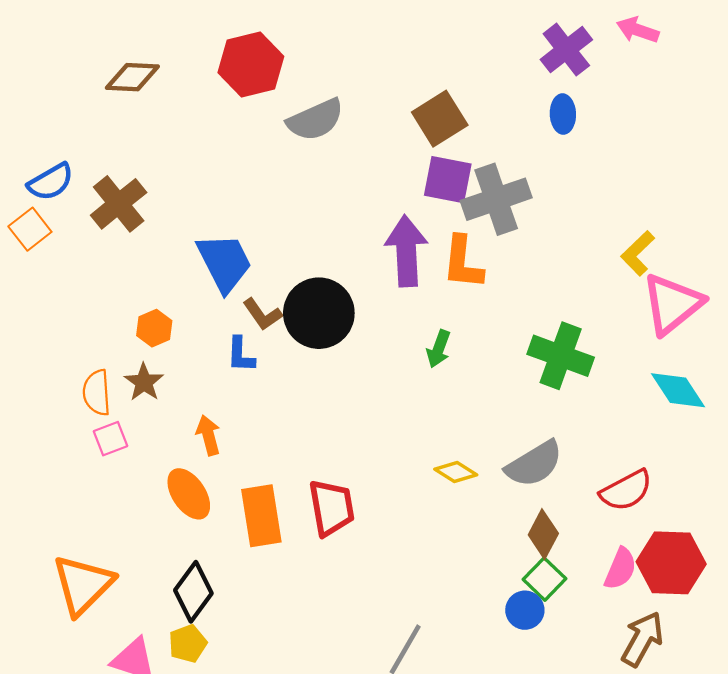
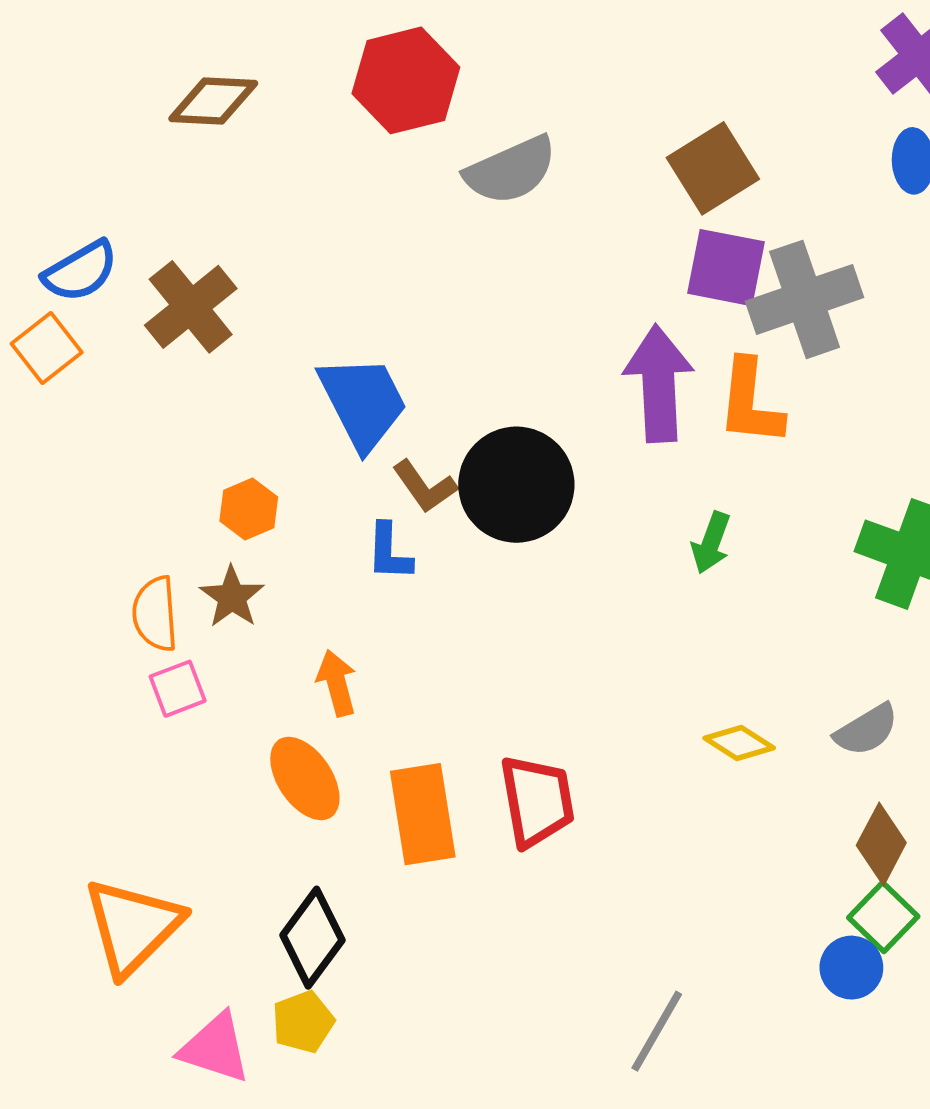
gray semicircle: (534, 464) -> (866, 730), size x0.7

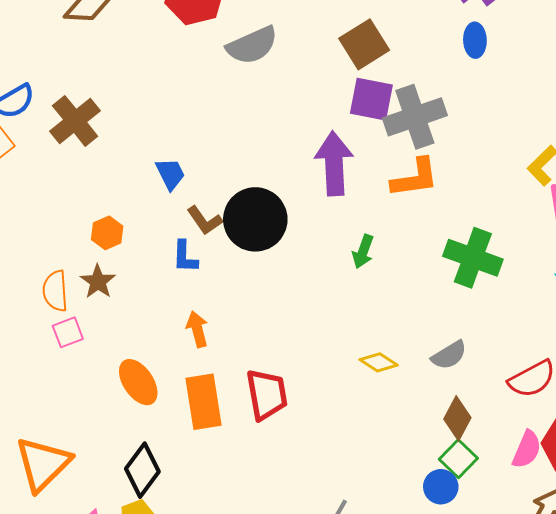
blue trapezoid: (363, 402) -> (170, 174), size x0.6
orange L-shape: (750, 402) -> (415, 178), moved, turned -104
orange arrow: (337, 683) -> (197, 329), moved

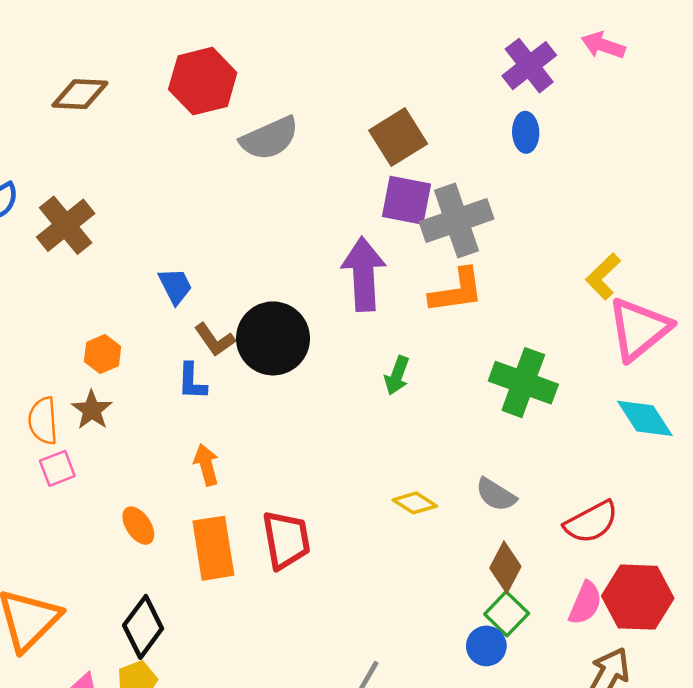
gray semicircle: (449, 355) -> (496, 495), turned 63
orange ellipse: (138, 382) -> (138, 526), size x0.7

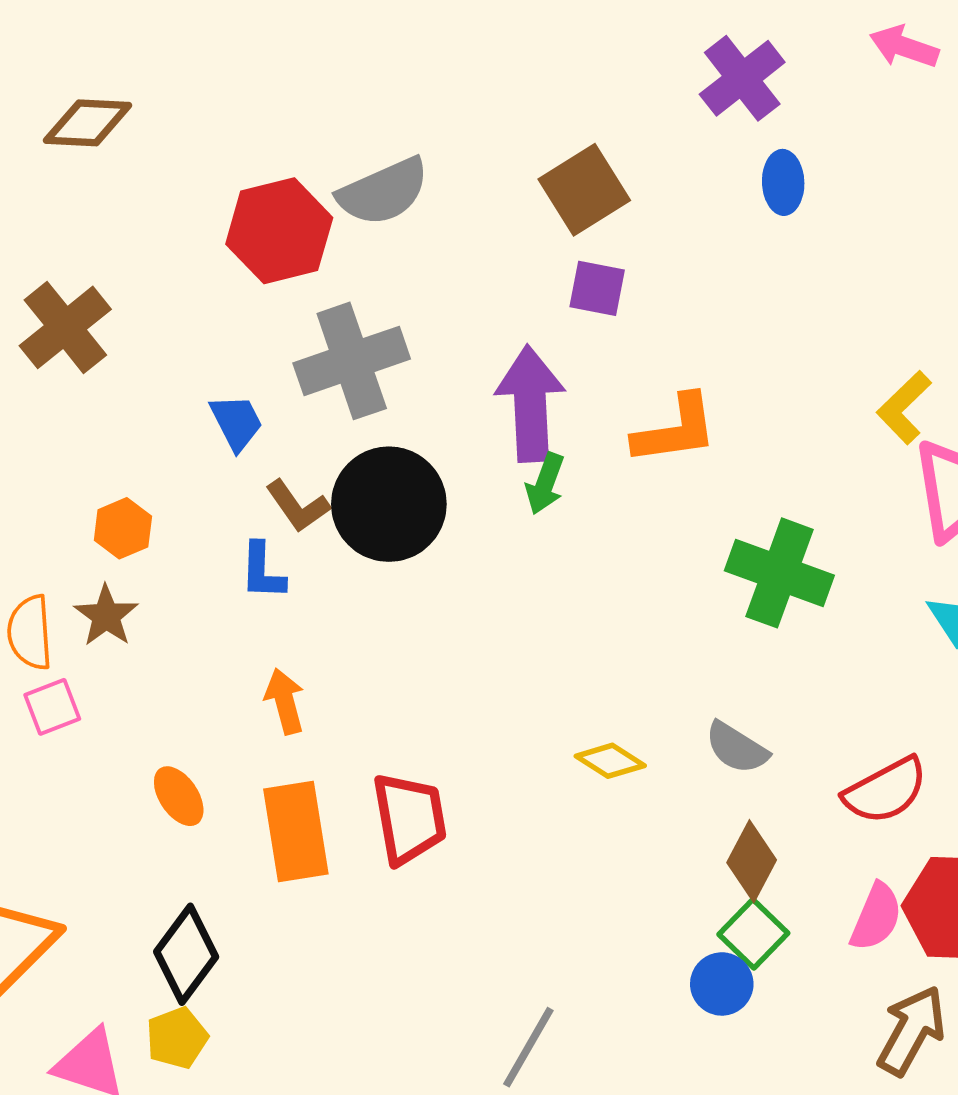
purple cross: (529, 66) -> (742, 78), moved
red hexagon: (203, 81) -> (279, 231), moved
purple square: (406, 200) -> (597, 288), size x0.7
gray cross: (457, 220) -> (352, 361), moved
green arrow: (397, 375) -> (545, 484), moved

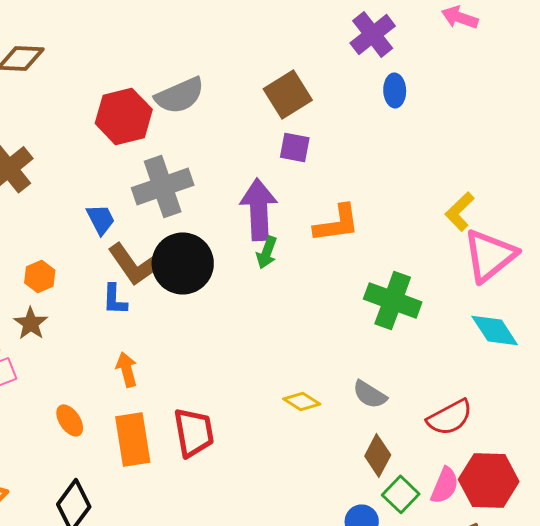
brown L-shape: (298, 506) -> (134, 264), size x1.5
green square: (753, 934) -> (401, 494), moved

